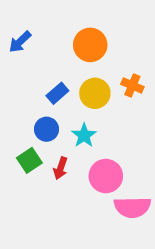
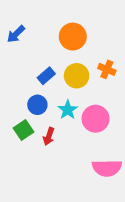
pink circle: (106, 176) -> (96, 119), moved

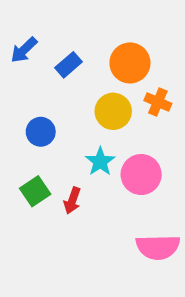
orange circle: (73, 37) -> (130, 63), moved
blue rectangle: (46, 76) -> (69, 65), moved
blue circle: (37, 105) -> (41, 132), moved

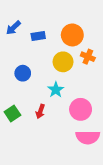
blue rectangle: (69, 65) -> (38, 36), turned 32
pink circle: (141, 175) -> (81, 109), moved
green square: (35, 191) -> (12, 113), moved

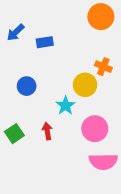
orange circle: (72, 35) -> (101, 17), moved
yellow circle: (63, 62) -> (85, 85), moved
red arrow: (40, 111) -> (47, 131), turned 152

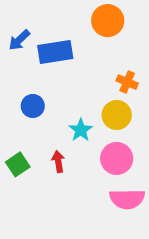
orange circle: (101, 17) -> (108, 21), moved
blue rectangle: (45, 42) -> (55, 52), size x1.6
yellow circle: (85, 85) -> (117, 115), moved

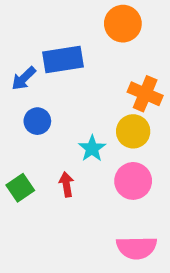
blue arrow: (19, 40) -> (24, 78), moved
orange cross: (127, 82) -> (145, 94), size x1.4
pink semicircle: (127, 199) -> (137, 248), moved

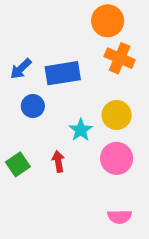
blue rectangle: (63, 60) -> (63, 73), moved
orange cross: (145, 94) -> (120, 58), moved
pink semicircle: (137, 248) -> (120, 217), size x0.7

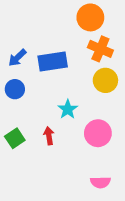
blue circle: (33, 106) -> (15, 89), moved
yellow circle: (117, 115) -> (105, 80), moved

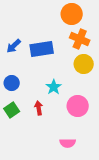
blue circle: (15, 89) -> (12, 83), moved
pink semicircle: (100, 182) -> (68, 143), moved

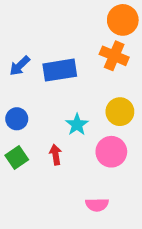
orange circle: (72, 14) -> (123, 20), moved
yellow circle: (84, 64) -> (120, 112), moved

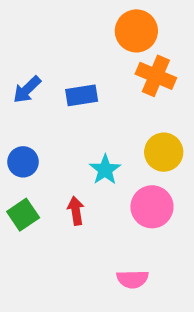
orange circle: (123, 20) -> (136, 31), moved
blue rectangle: (60, 70) -> (82, 95), size x0.7

